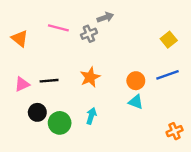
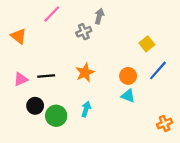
gray arrow: (105, 17) -> (99, 16), turned -56
pink line: (58, 28) -> (52, 14), moved, turned -60
yellow square: (169, 40) -> (147, 44), moved
blue line: (168, 75) -> (158, 70), turned -30

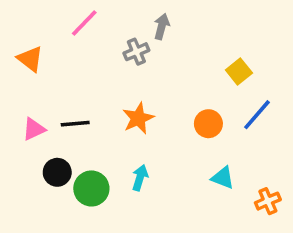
cyan triangle: (128, 96) -> (223, 178), moved

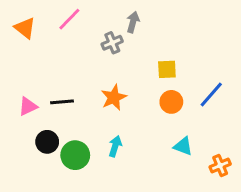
orange triangle: (30, 59) -> (25, 28), moved
yellow square: (239, 72) -> (167, 69), moved, turned 36

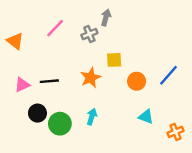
pink line: (69, 19) -> (55, 28), moved
orange triangle: (25, 28) -> (15, 41), moved
yellow square: (167, 69) -> (114, 60), moved

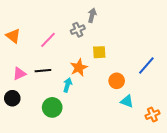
pink line: (55, 28) -> (48, 40), moved
orange circle: (137, 81) -> (117, 81), moved
black circle: (37, 113) -> (12, 98), moved
cyan arrow: (92, 117) -> (68, 85), moved

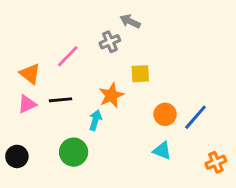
gray arrow: (92, 15) -> (130, 21), turned -80
orange triangle: (13, 36) -> (30, 74), moved
blue line: (146, 65) -> (196, 117), moved
black circle: (12, 98) -> (17, 156), moved
cyan triangle: (127, 101) -> (162, 151), moved

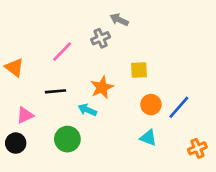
orange triangle: (30, 74) -> (14, 67), moved
yellow square: (140, 74) -> (139, 70), moved
pink triangle: (27, 104) -> (25, 115), moved
cyan arrow: (95, 120) -> (87, 110), turned -84

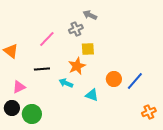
yellow square: (139, 70) -> (88, 49), moved
cyan triangle: (148, 138) -> (92, 95), moved
green circle: (67, 139) -> (32, 114), moved

